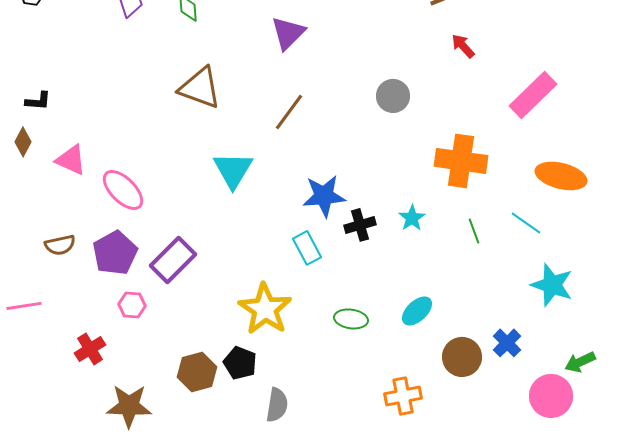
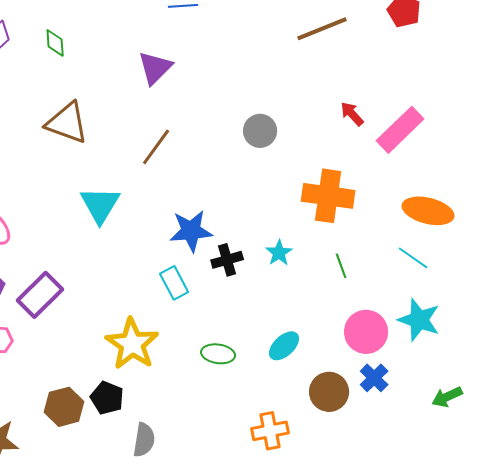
red arrow: (463, 46) -> (352, 114), moved
cyan line: (526, 223) -> (413, 258), moved
pink circle: (551, 396) -> (366, 332), moved

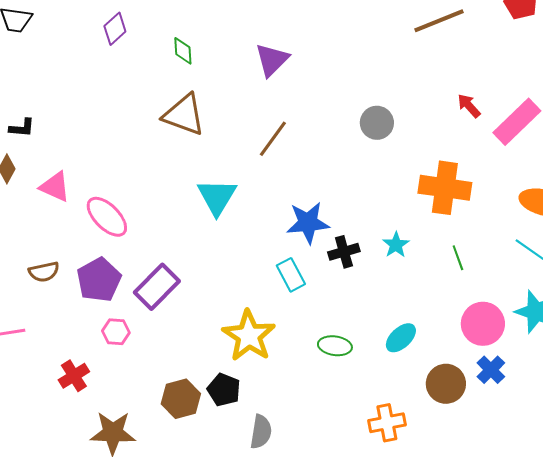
green diamond: (55, 43) -> (183, 51), moved

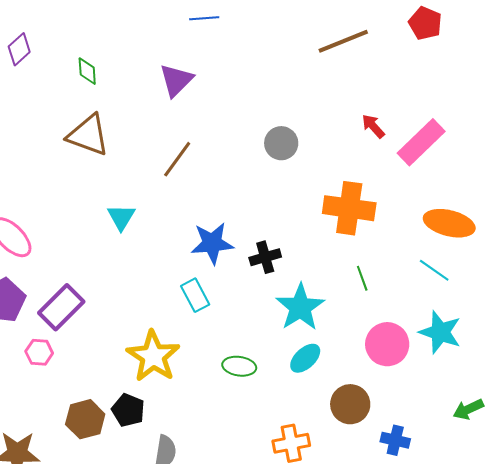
cyan triangle: (217, 197) -> (121, 217), size x0.7
cyan star: (396, 245) -> (300, 307), moved, size x1.8
black cross: (344, 252) -> (265, 257), moved
pink hexagon: (116, 332) -> (39, 352), moved
blue cross: (491, 370) -> (395, 440), moved, turned -32

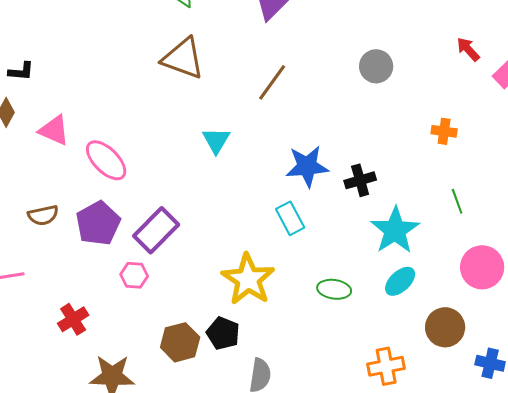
orange cross: (349, 208) -> (444, 131), size x0.5

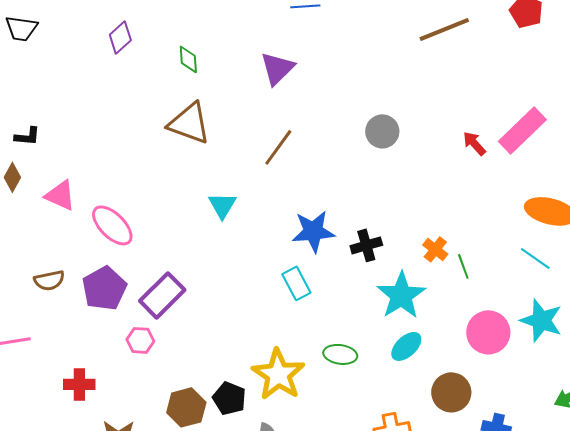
red arrow: (468, 49) -> (474, 143), moved
orange cross: (444, 131) -> (435, 249), moved, turned 30
yellow star: (248, 279) -> (278, 374), moved
red cross: (73, 319) -> (79, 384), turned 32

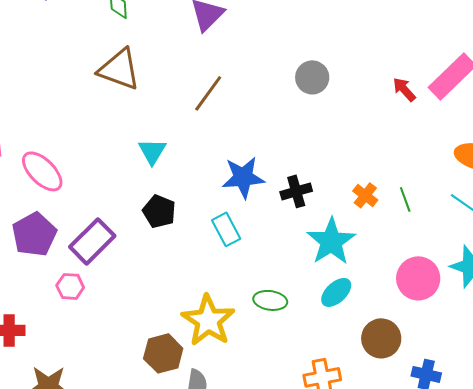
green line: (463, 266) -> (405, 199), moved
black pentagon: (229, 398) -> (159, 211), moved
brown hexagon: (186, 407) -> (163, 353), moved

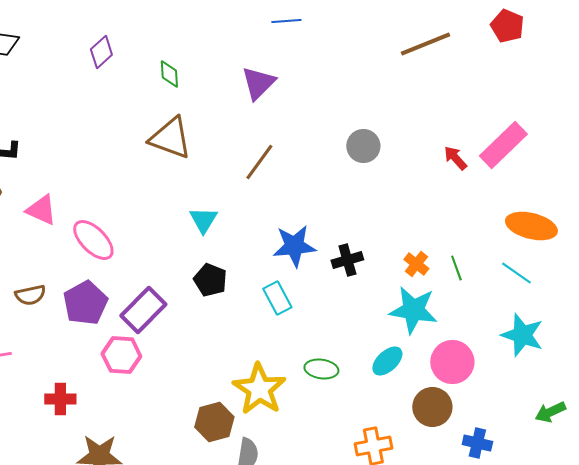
cyan star: (331, 241) -> (413, 310), moved, turned -30
pink circle: (418, 278) -> (452, 362), moved
pink hexagon: (70, 286) -> (121, 355), size x1.4

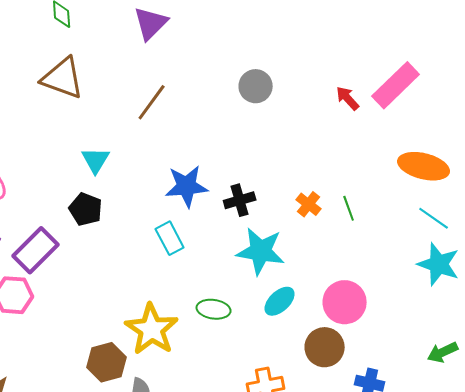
cyan line: (516, 273) -> (434, 218), moved
black pentagon: (210, 280) -> (86, 209), moved
cyan star: (413, 310) -> (261, 251), moved
cyan star: (522, 335) -> (439, 264), moved

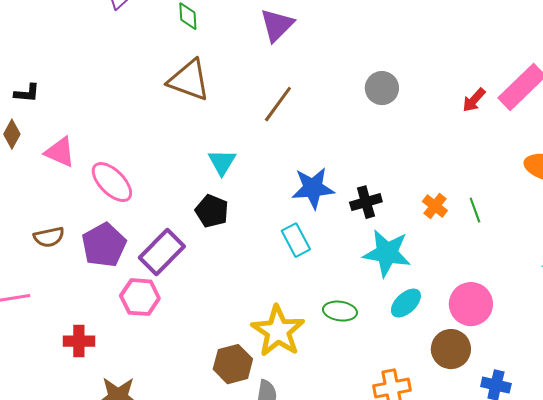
red arrow: (348, 98) -> (474, 100), turned -96

